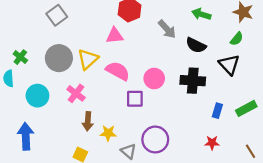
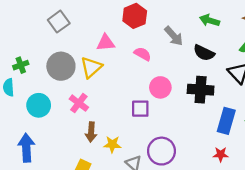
pink triangle: (115, 36) -> (106, 43), moved
green cross: (20, 57) -> (21, 65), turned 32
pink semicircle: (118, 71) -> (143, 54), moved, size x0.7
blue rectangle: (217, 111) -> (226, 121), size x1.6

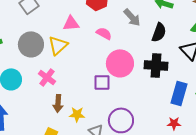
black semicircle: (204, 53) -> (159, 32), turned -96
pink circle: (160, 87) -> (120, 63), size x1.4

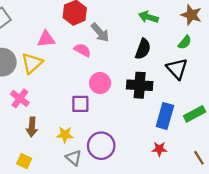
gray arrow: (132, 17) -> (100, 32), moved
pink circle: (120, 63) -> (100, 83), size x0.7
yellow star: (77, 114) -> (65, 135), moved

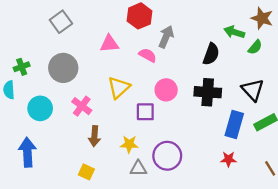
green arrow: (148, 17) -> (234, 32), moved
gray arrow: (100, 32) -> (166, 37), turned -115
yellow triangle: (32, 63) -> (119, 88), moved
black triangle: (177, 69) -> (253, 90), moved
gray triangle: (74, 158) -> (138, 168), turned -42

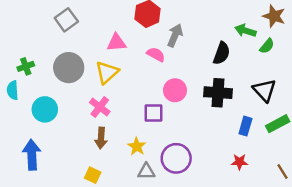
yellow triangle: (119, 88) -> (107, 72), moved
pink cross: (82, 106) -> (100, 107), moved
blue rectangle: (234, 125) -> (245, 126), size x0.7
yellow star: (129, 144) -> (137, 146), turned 30

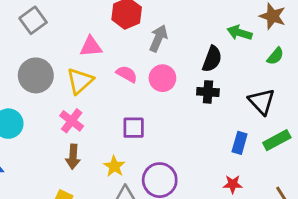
green semicircle: (267, 46) -> (275, 56), moved
pink semicircle: (156, 54) -> (127, 74), moved
pink circle: (175, 90) -> (162, 78), moved
black cross: (218, 93) -> (208, 92), moved, size x0.7

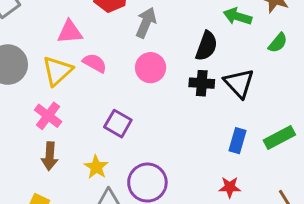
pink semicircle: (127, 74) -> (95, 63), moved
black triangle: (262, 102) -> (239, 83), moved
purple square: (134, 128) -> (118, 124), turned 30

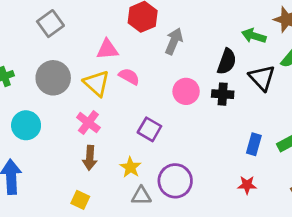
pink circle: (151, 68) -> (186, 91), moved
yellow triangle: (57, 71) -> (97, 83), turned -36
black triangle: (239, 83) -> (262, 78), moved

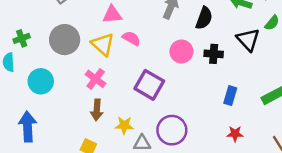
black semicircle: (227, 62) -> (204, 18), moved
purple square: (149, 129) -> (149, 85), size x1.4
blue rectangle: (254, 144) -> (230, 96), moved
yellow star: (130, 167) -> (124, 125), moved, turned -30

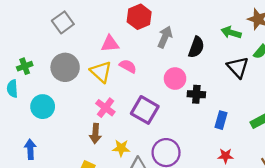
black cross: (214, 54) -> (196, 94), moved
pink cross: (96, 79) -> (105, 108), moved
blue arrow: (28, 127) -> (30, 149), size x0.7

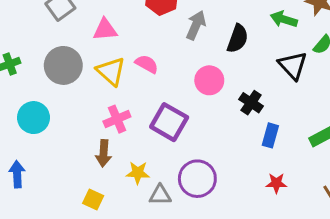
pink triangle: (110, 44) -> (105, 30), moved
black cross: (196, 94) -> (251, 103), moved, turned 30
pink cross: (105, 108) -> (117, 119), turned 30

